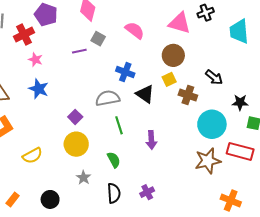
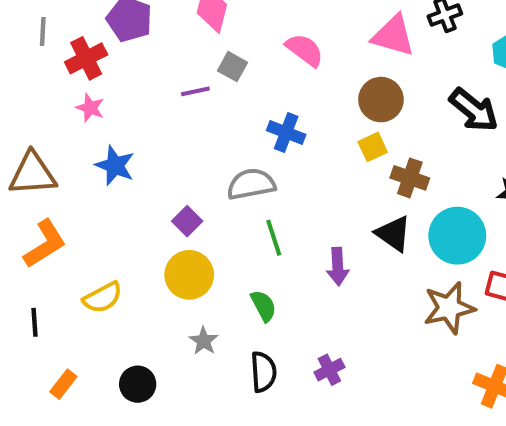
pink star: (35, 60) -> (90, 108), moved
black arrow: (214, 77) -> (474, 110), moved, size x1.4
black triangle: (145, 94) -> (393, 234), moved

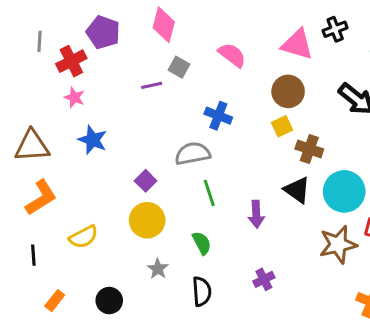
purple cross: (329, 370) -> (264, 279), moved

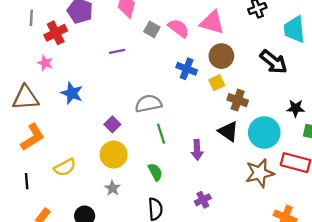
pink triangle: (297, 44) -> (212, 22), moved
gray square: (179, 67) -> (152, 29), moved
pink star: (74, 97) -> (45, 63), moved
blue cross: (218, 116) -> (187, 69), moved
gray star: (158, 269) -> (112, 188), moved

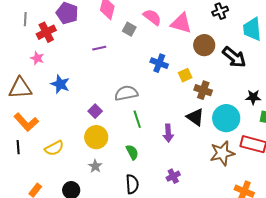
pink semicircle: (178, 28) -> (152, 17), moved
brown circle: (221, 56) -> (204, 45), moved
orange L-shape: (32, 137) -> (26, 122), turned 80
black line: (27, 181) -> (18, 147), moved

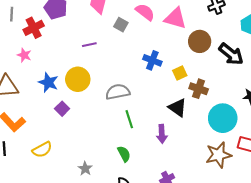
purple square: (95, 111) -> (62, 109), moved
black triangle: (195, 117) -> (178, 108), moved
yellow circle: (96, 137) -> (78, 79), moved

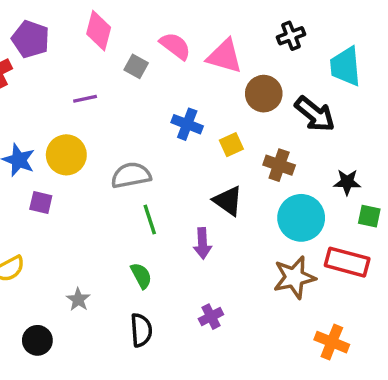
brown cross: (199, 89) -> (279, 165), moved
purple square: (62, 109) -> (41, 203), turned -32

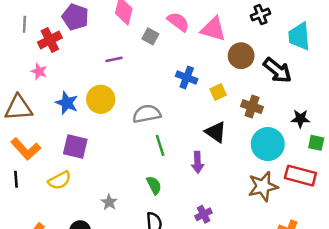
purple square: (41, 203) -> (75, 146), moved, size x1.5

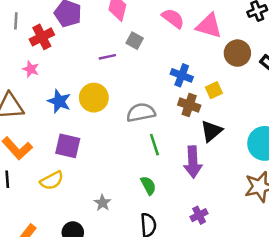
gray square: (150, 36) -> (135, 41), moved
brown cross: (252, 107) -> (189, 105), moved
black triangle: (216, 132) -> (211, 131), turned 45
purple arrow: (198, 162) -> (193, 162), size x1.4

